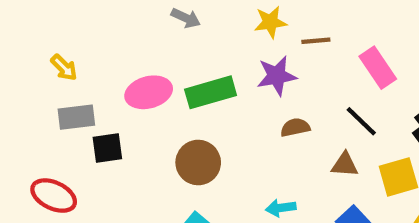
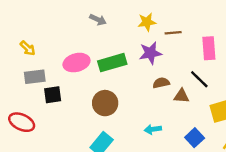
pink rectangle: (378, 68) -> (209, 48), turned 30
brown triangle: (345, 165) -> (181, 96), moved

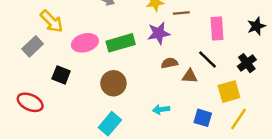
yellow arrow: (28, 48) -> (52, 21), moved, size x1.5
gray rectangle: (35, 77) -> (33, 46), moved, turned -36
black square: (53, 95) -> (61, 75), turned 30
blue square: (195, 138) -> (203, 118), turned -30

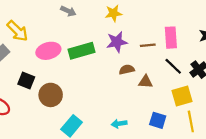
brown line: (181, 13) -> (148, 45), moved
black line: (208, 59) -> (173, 66), moved
brown circle: (113, 83) -> (51, 95), moved
cyan arrow: (161, 109) -> (119, 124), moved
yellow line: (238, 119) -> (191, 121), turned -45

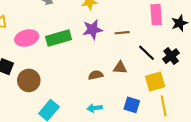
pink rectangle: (171, 38) -> (156, 15), moved
brown semicircle: (127, 70) -> (96, 75), moved

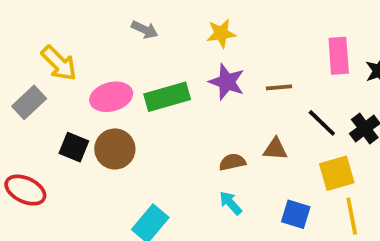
purple star: (92, 29) -> (227, 82), turned 30
brown circle: (29, 80) -> (115, 149), moved
cyan arrow: (95, 108) -> (230, 203), moved, turned 56

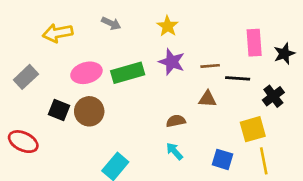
yellow star: (221, 33) -> (168, 26), turned -30
yellow arrow: (59, 63) -> (58, 33), moved, turned 124
black line: (322, 123) -> (238, 78), moved, turned -40
brown triangle: (275, 149) -> (207, 99), moved

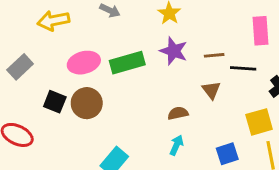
brown triangle: (207, 99) -> (211, 90), turned 48
cyan arrow: (174, 151) -> (176, 145), turned 66
blue square: (223, 159) -> (227, 154), turned -35

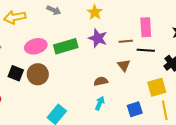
pink rectangle: (260, 31) -> (146, 27), moved

